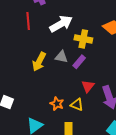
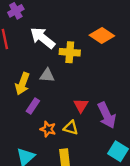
white arrow: (61, 24) -> (43, 38), turned -105
purple rectangle: (79, 62) -> (33, 106), moved

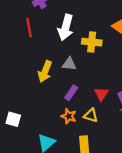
white arrow: (43, 38) -> (66, 27), turned -115
purple rectangle: (33, 106) -> (71, 93), moved

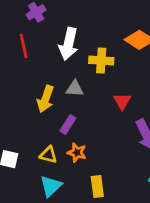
purple rectangle: (71, 93) -> (68, 125), moved
red triangle: (101, 94) -> (122, 101), moved
yellow triangle: (91, 115) -> (48, 155), moved

